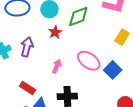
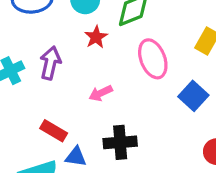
pink ellipse: (89, 61) -> (153, 59), moved, turned 35
pink arrow: (57, 66) -> (101, 93), turned -136

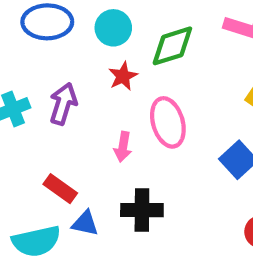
pink ellipse: (153, 59) -> (168, 122), moved
pink arrow: (101, 93) -> (123, 147), turned -60

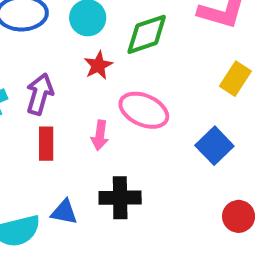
pink ellipse: (168, 122) -> (144, 110), turned -48
red rectangle: (60, 189) -> (46, 144), moved, turned 56

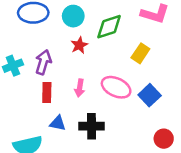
yellow rectangle: (235, 79) -> (140, 53), moved
pink ellipse: (144, 110) -> (116, 87), moved
blue triangle: (64, 212) -> (58, 123), moved

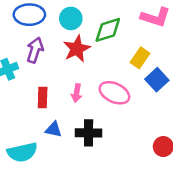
red star: (79, 45) -> (77, 49), size x1.5
purple arrow: (43, 62) -> (35, 50), moved
blue square: (150, 95) -> (157, 80), moved

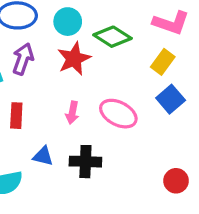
green diamond: (108, 30) -> (112, 37), turned 48
yellow rectangle: (140, 58) -> (163, 62), moved
red rectangle: (43, 97) -> (16, 116), moved

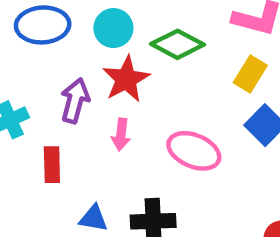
purple arrow: (23, 59) -> (75, 101), moved
pink arrow: (72, 113) -> (121, 134), moved

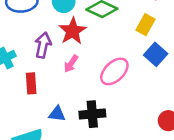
pink arrow: (121, 134) -> (71, 64), turned 30
pink ellipse: (194, 151) -> (114, 71), turned -64

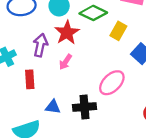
yellow rectangle: (146, 25) -> (118, 31), moved
pink ellipse: (114, 71) -> (112, 83), moved

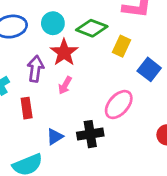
blue triangle: (53, 107) -> (55, 137), turned -35

